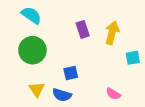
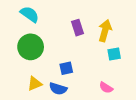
cyan square: (133, 58) -> (114, 54), moved
yellow triangle: (37, 89) -> (35, 84), turned 42

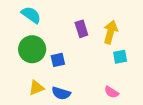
blue square: (66, 68) -> (58, 60), moved

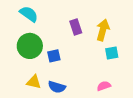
yellow triangle: (36, 88) -> (34, 82), turned 35
pink semicircle: (111, 92) -> (104, 86), turned 128

